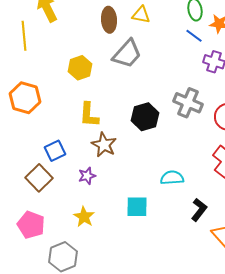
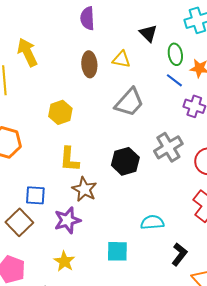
gray trapezoid: (127, 54) -> (129, 102), moved
gray cross: (188, 103) -> (168, 147), turned 36
blue square: (55, 151) -> (35, 195), turned 30
purple star: (87, 176) -> (67, 220), size x1.5

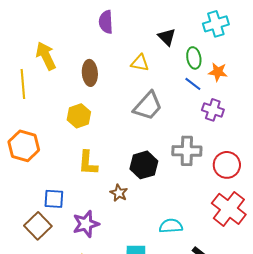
brown ellipse: (89, 64) -> (90, 73), moved
gray cross: (168, 147) -> (187, 151), turned 32
brown star: (84, 189) -> (119, 193), moved, size x0.7

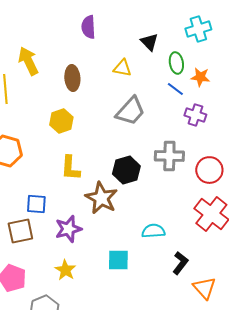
brown star: (119, 193) -> (101, 198), size x1.8
brown square: (38, 226) -> (20, 231), turned 32

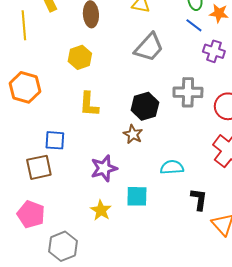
brown star: (101, 198) -> (133, 134), moved, size x0.6
purple star: (68, 229) -> (104, 168), moved
black L-shape: (180, 263) -> (199, 199), turned -30
yellow star: (65, 270) -> (101, 210), moved

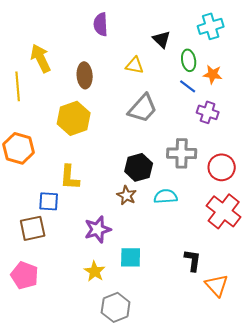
yellow hexagon: (80, 57) -> (74, 118), size x1.4
yellow L-shape: (89, 104) -> (70, 177), moved
cyan semicircle: (172, 167) -> (166, 196), moved
gray hexagon: (63, 246) -> (116, 307), moved

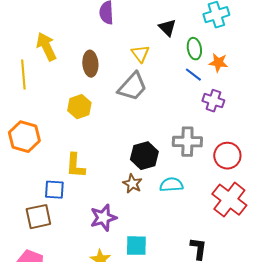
yellow triangle: (135, 65) -> (140, 54), turned 42
gray trapezoid: (143, 108) -> (132, 87), moved
yellow hexagon: (74, 118) -> (79, 107), size x0.7

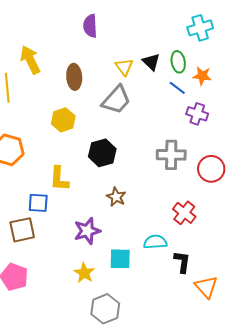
black triangle: (167, 28) -> (151, 62), moved
black hexagon: (144, 156) -> (102, 153), moved
cyan semicircle: (171, 185) -> (155, 242), moved
red cross: (229, 200) -> (184, 213), moved, size x0.7

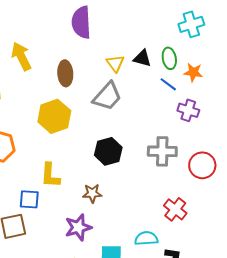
purple semicircle: (90, 26) -> (81, 22), size x1.4
black triangle: (151, 62) -> (142, 58), turned -30
yellow hexagon: (63, 120) -> (54, 116), size x1.4
black hexagon: (102, 153) -> (108, 151), moved
brown star: (116, 197) -> (92, 193), moved, turned -30

